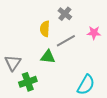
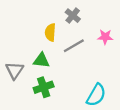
green triangle: (48, 57) -> (41, 60), moved
green cross: (28, 82) -> (44, 87), moved

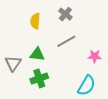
yellow semicircle: (50, 32) -> (35, 21), moved
pink star: (105, 37) -> (95, 56), moved

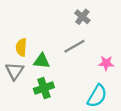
gray cross: (65, 14) -> (82, 17), moved
yellow semicircle: (35, 21) -> (21, 47), moved

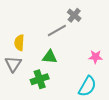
gray line: (74, 46) -> (57, 30), moved
green triangle: (42, 61) -> (50, 57), moved

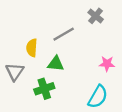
gray cross: (74, 15) -> (96, 16), moved
yellow semicircle: (19, 43) -> (32, 48), moved

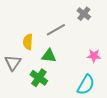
green cross: (44, 89) -> (39, 78), turned -36

